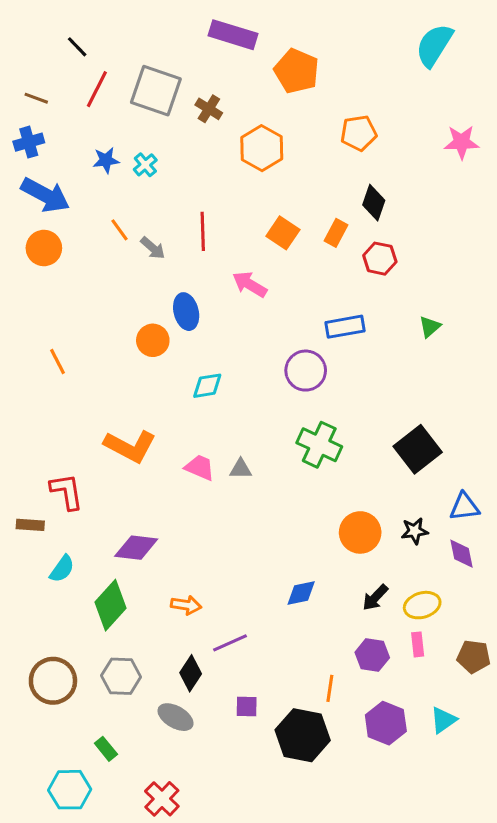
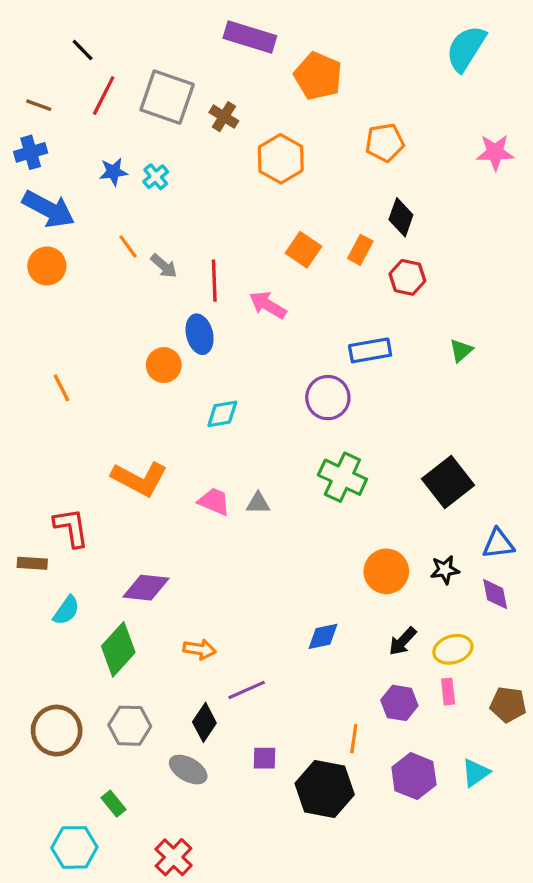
red line: (203, 231) -> (214, 281), moved

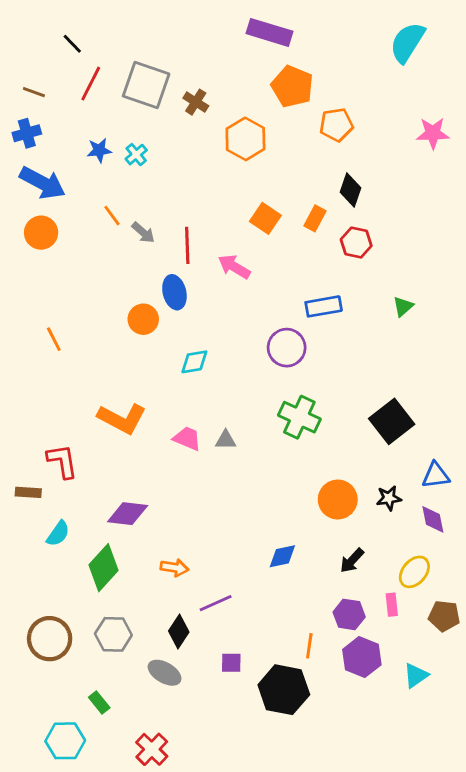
purple rectangle: (250, 37) -> (270, 32), moved
orange pentagon: (318, 76) -> (292, 86), moved
yellow ellipse: (453, 649) -> (414, 572), moved, turned -32
purple hexagon: (414, 776) -> (362, 657), moved

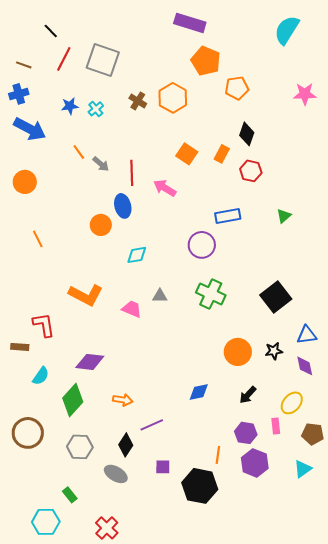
brown cross: (196, 102) -> (138, 101), moved
orange circle: (41, 233) -> (25, 182), moved
gray triangle: (226, 440) -> (160, 296), moved
brown circle: (50, 639) -> (28, 433), moved
cyan triangle: (416, 676) -> (303, 469), moved

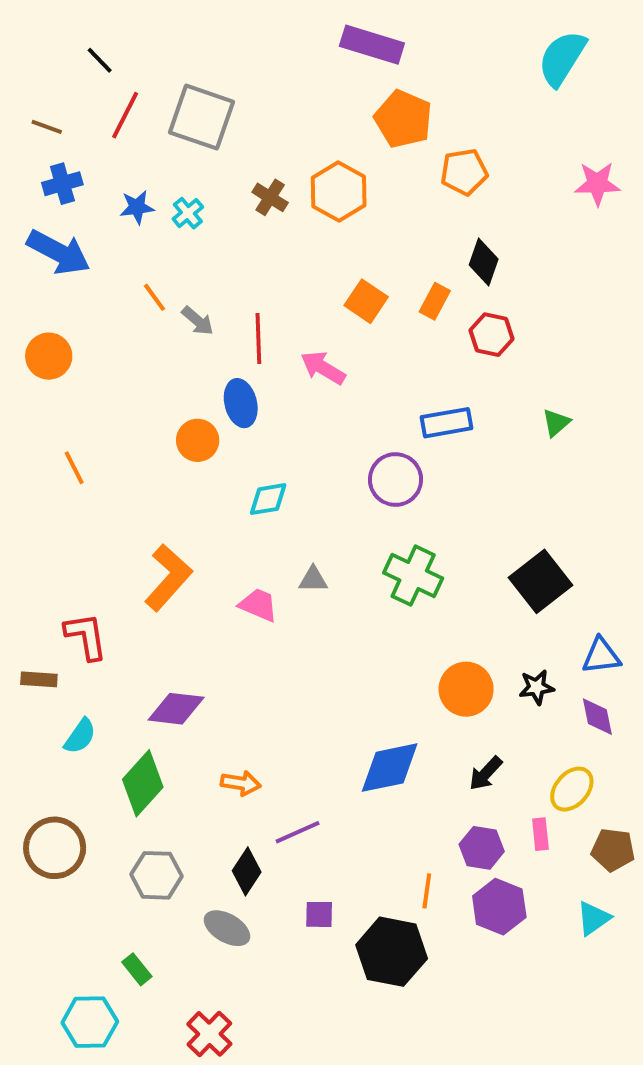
blue cross: (19, 94) -> (62, 184), moved
orange L-shape: (86, 295) -> (168, 577), turned -76
blue diamond: (199, 392) -> (390, 768), size x1.6

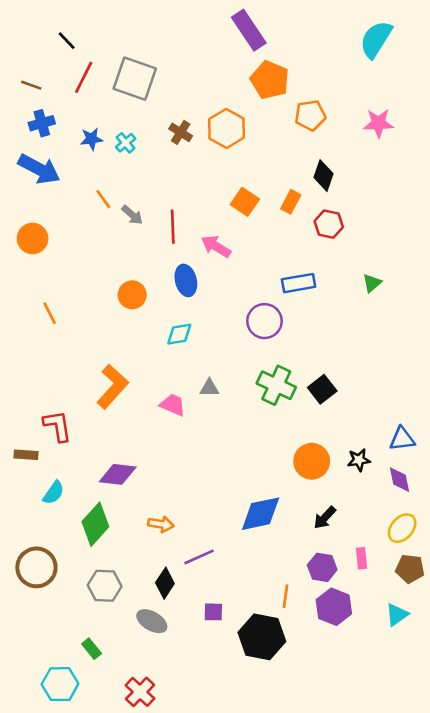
purple rectangle: (372, 45) -> (249, 30), turned 39
pink star: (597, 184) -> (378, 123), moved
blue ellipse: (241, 403) -> (186, 280), moved
black square: (540, 581) -> (322, 389), moved, size x0.7
yellow ellipse: (572, 789) -> (402, 528), moved

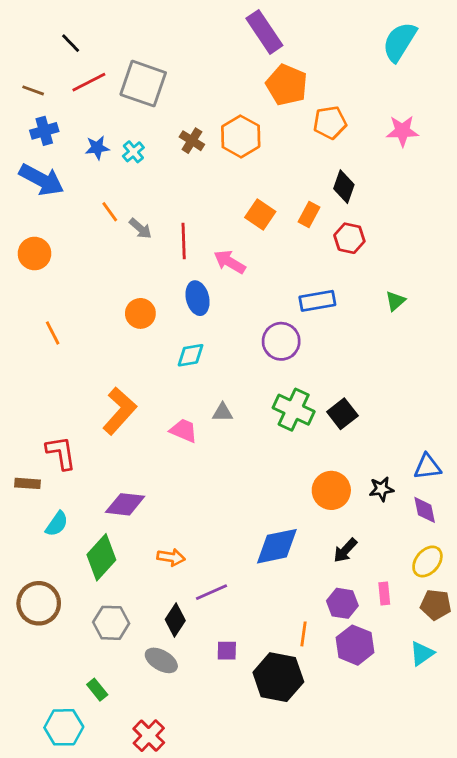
red line: (84, 77) -> (89, 82), turned 36

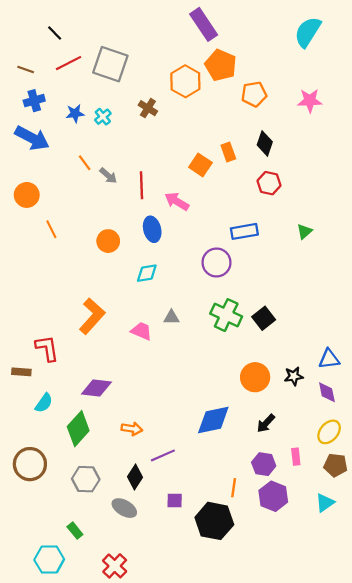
orange hexagon: (241, 136) -> (185, 81), moved
orange rectangle: (309, 215) -> (228, 152), moved, turned -48
orange line: (53, 333) -> (51, 229), moved

